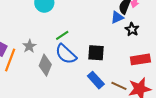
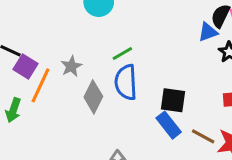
black square: (96, 53) -> (173, 100), moved
blue semicircle: (66, 54) -> (126, 82), turned 40

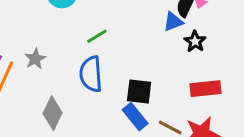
green line: (122, 53) -> (97, 36), moved
gray diamond: (93, 97) -> (53, 113), moved

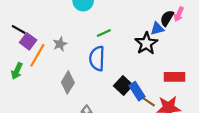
black star: (195, 41) -> (146, 43), moved, size x1.5
black square: (139, 91) -> (123, 86), moved, turned 30
blue rectangle: (135, 117) -> (137, 91), moved

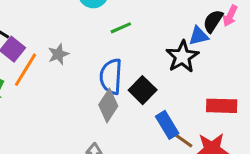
green line: (104, 33) -> (121, 28), moved
gray diamond: (68, 82) -> (108, 105), moved
black square: (123, 86) -> (143, 90), moved

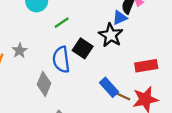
black square: (143, 90) -> (83, 48), moved
gray diamond: (108, 105) -> (44, 84), moved

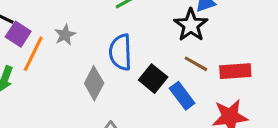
black square: (83, 48) -> (153, 79), moved
brown line: (122, 96) -> (196, 64), moved

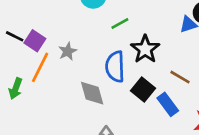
black star: (191, 25) -> (145, 49), moved
purple square: (18, 34) -> (35, 41), moved
gray diamond: (94, 83) -> (92, 93), turned -44

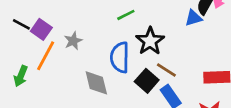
brown line: (180, 77) -> (166, 70), moved

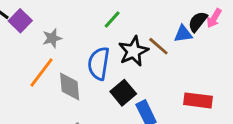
green line: (126, 15) -> (112, 19), turned -30
orange line: (46, 56) -> (42, 72), moved
brown line: (166, 70) -> (158, 46), moved

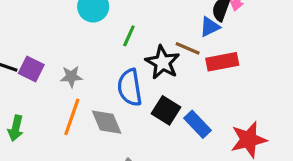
gray star: (52, 38) -> (71, 77), turned 30
red rectangle: (198, 100) -> (222, 62), moved

